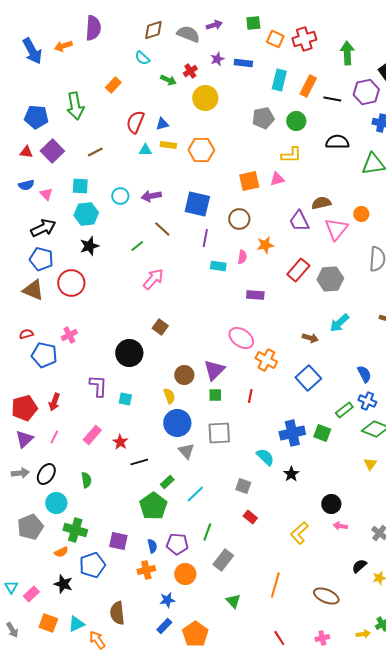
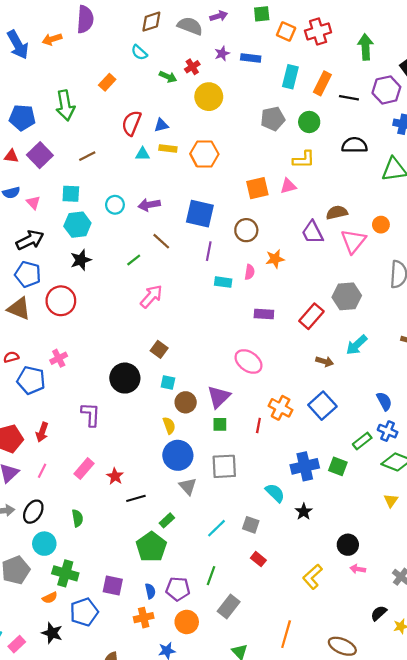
red rectangle: (298, 270) -> (311, 316), moved
orange cross: (266, 360) -> (281, 408), moved
cyan square: (125, 399) -> (168, 382), moved
cyan line: (195, 494) -> (216, 528), moved

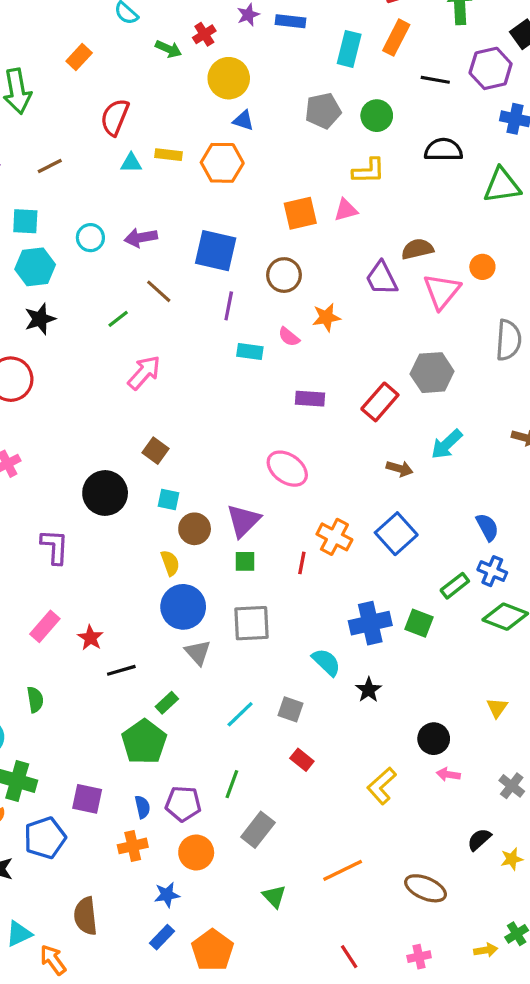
orange rectangle: (322, 83) -> (396, 38), moved
blue triangle: (161, 125) -> (243, 120), moved, turned 32
pink semicircle: (250, 272) -> (289, 337), turned 120
yellow triangle: (391, 501) -> (497, 708), moved
orange line: (286, 634) -> (343, 870), turned 48

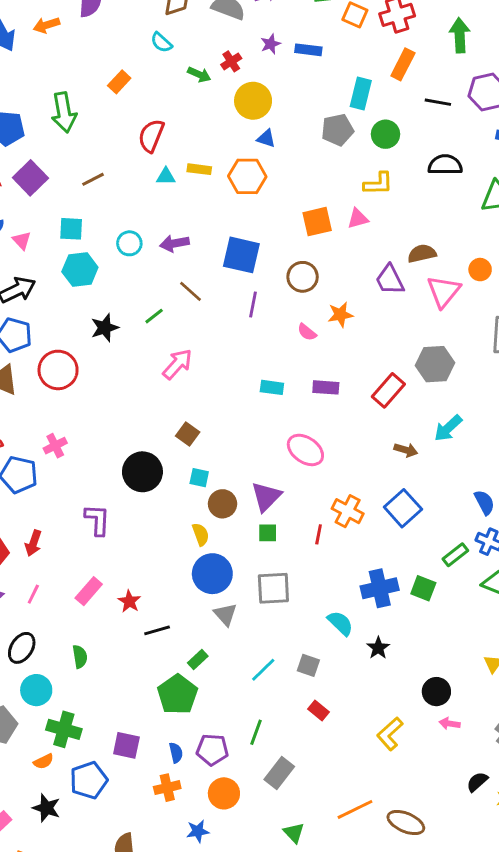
cyan rectangle: (349, 49) -> (361, 93), moved
black star: (40, 319) -> (105, 328), moved
cyan rectangle: (250, 351) -> (272, 387), moved
brown ellipse: (426, 888) -> (406, 823), moved

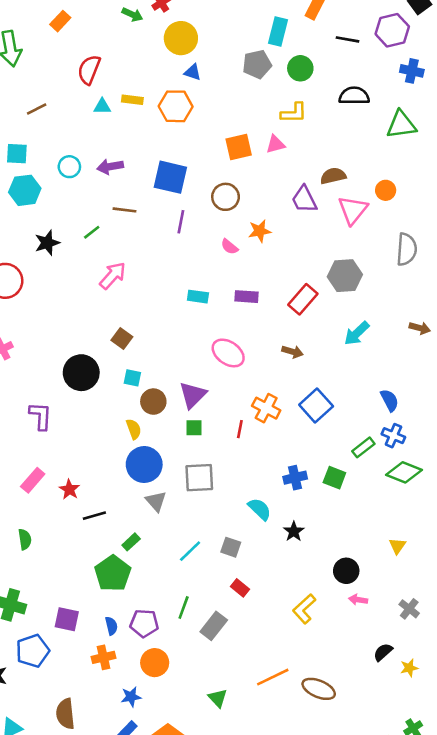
brown line: (190, 291) -> (124, 210), turned -35
brown arrow: (406, 450) -> (292, 352), moved
blue cross: (380, 588) -> (295, 478), size x0.7
gray rectangle: (279, 773) -> (214, 626), moved

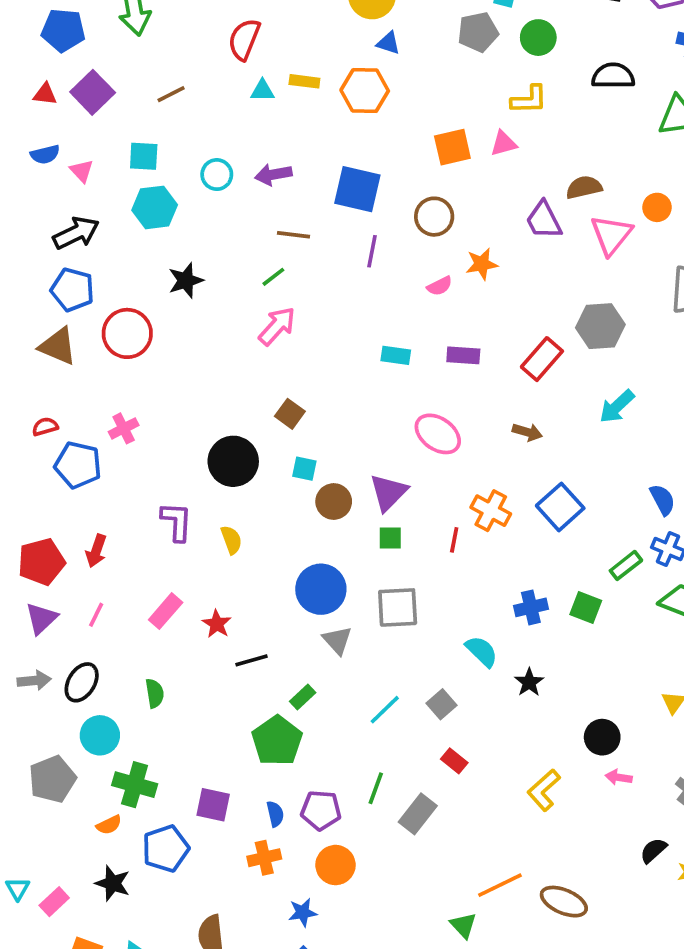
green line: (92, 232) -> (273, 277), moved
pink semicircle: (229, 247) -> (440, 286), turned -66
yellow semicircle: (134, 429) -> (231, 540), moved
gray square: (231, 547) -> (441, 704), turned 30
green triangle: (218, 698) -> (463, 925), moved

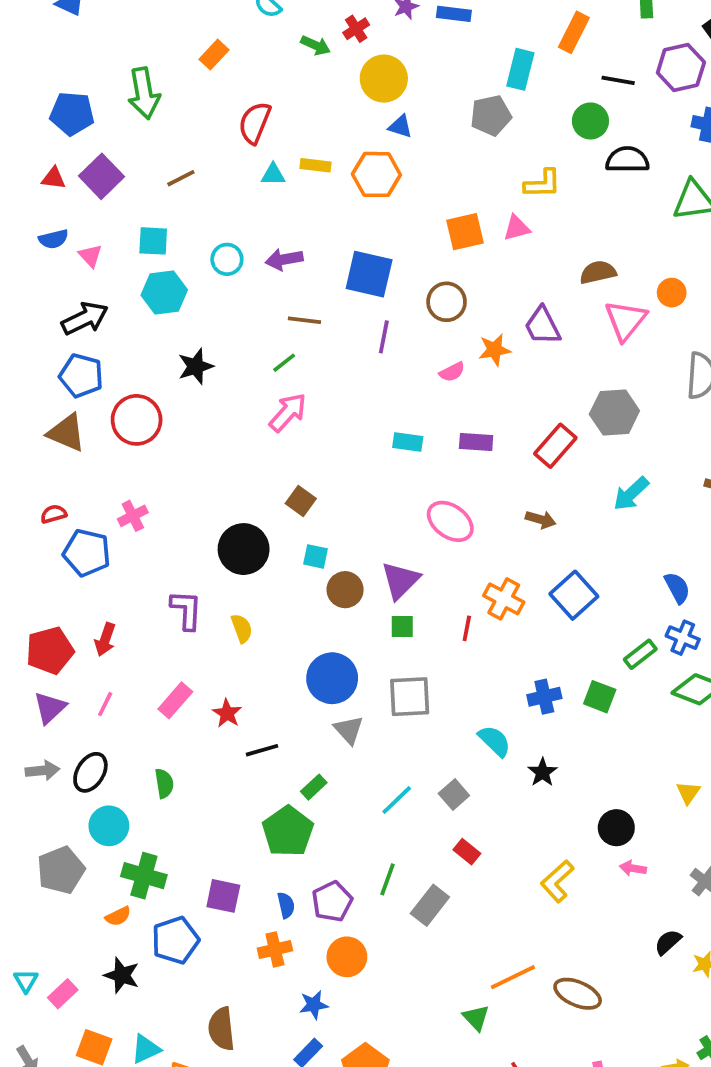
green circle: (538, 38) -> (590, 121), moved
purple trapezoid: (544, 220) -> (542, 326), moved
purple pentagon: (321, 810) -> (332, 901), turned -30

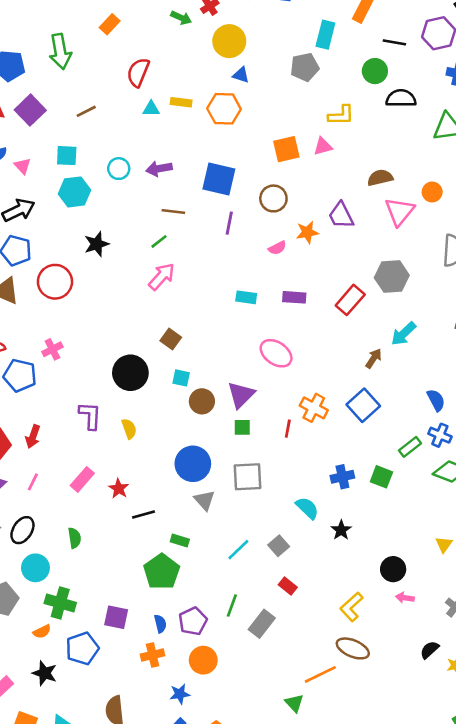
brown arrow: (541, 520) -> (374, 358), moved, turned -72
green rectangle: (314, 787) -> (180, 541), turned 60
brown ellipse: (578, 994) -> (353, 648), moved

